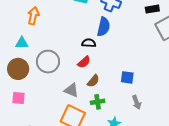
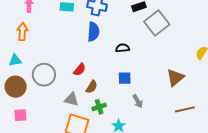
black semicircle: (89, 43) -> (123, 48), moved

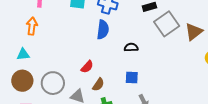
gray circle: (44, 75) -> (53, 83), moved
brown triangle: (175, 78) -> (194, 32), moved

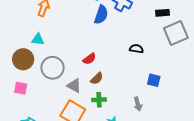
blue semicircle: (103, 30) -> (101, 15), moved
cyan triangle: (23, 54) -> (38, 39), moved
blue square: (132, 78) -> (154, 80), moved

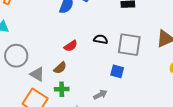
gray square: (176, 33) -> (129, 45), moved, turned 30
red semicircle: (89, 59) -> (71, 46), moved
gray arrow: (138, 104) -> (100, 95), turned -104

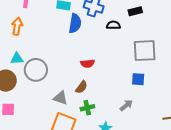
black semicircle: (101, 39) -> (113, 25), moved
red semicircle: (71, 46) -> (88, 63), turned 40
gray circle: (16, 56) -> (36, 70), moved

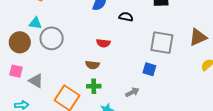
black semicircle: (113, 25) -> (126, 17), moved
brown semicircle: (82, 87) -> (92, 65), turned 48
gray triangle: (60, 98) -> (36, 81), moved

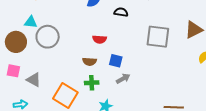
blue square: (149, 69) -> (116, 61), moved
gray arrow: (132, 92) -> (123, 79), moved

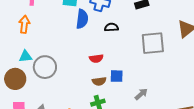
brown semicircle: (89, 62) -> (99, 81), moved
gray arrow: (123, 79) -> (141, 94), moved

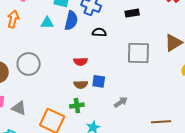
cyan triangle: (25, 56) -> (47, 23), moved

